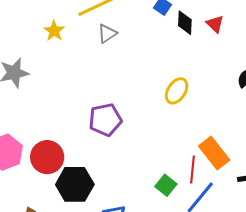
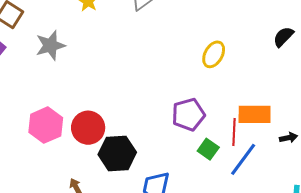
purple pentagon: (105, 120) -> (188, 115), moved
orange rectangle: (214, 153) -> (255, 114), turned -48

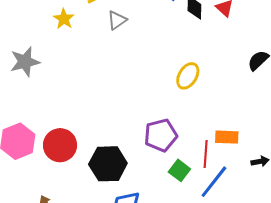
orange rectangle: (255, 114) -> (227, 137), size x0.7
black hexagon: (117, 153) -> (108, 164), moved

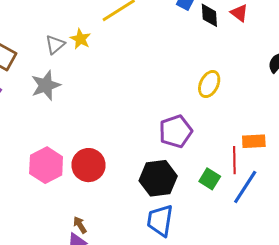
gray triangle: (117, 20) -> (55, 45), moved
purple pentagon: (161, 135) -> (176, 131), moved
black hexagon: (108, 164) -> (158, 178), moved

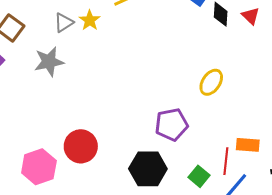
pink hexagon: (46, 165) -> (39, 167), moved

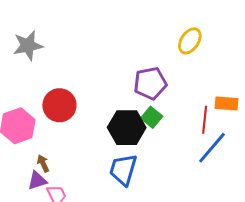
gray star: (49, 62) -> (28, 46), moved
green square: (199, 176) -> (152, 117), moved

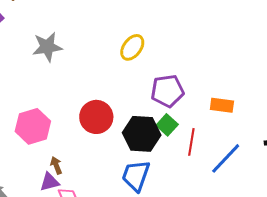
yellow ellipse: (190, 41) -> (132, 47), moved
orange rectangle: (226, 104) -> (222, 105), moved
red circle: (59, 105) -> (96, 117), moved
red line: (205, 120) -> (191, 142), moved

